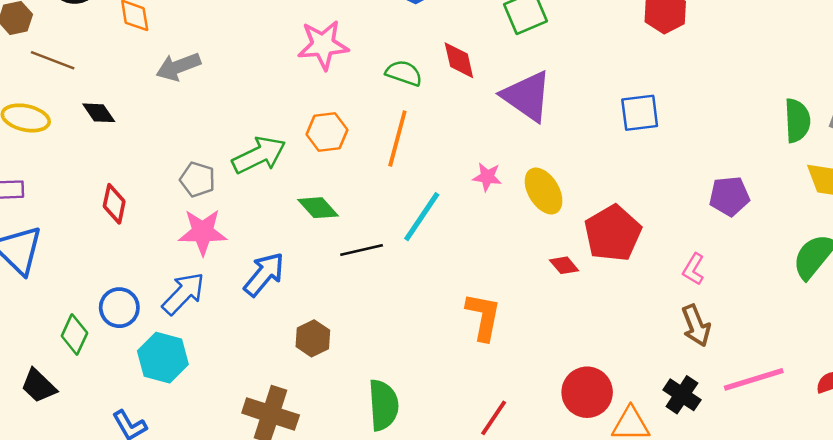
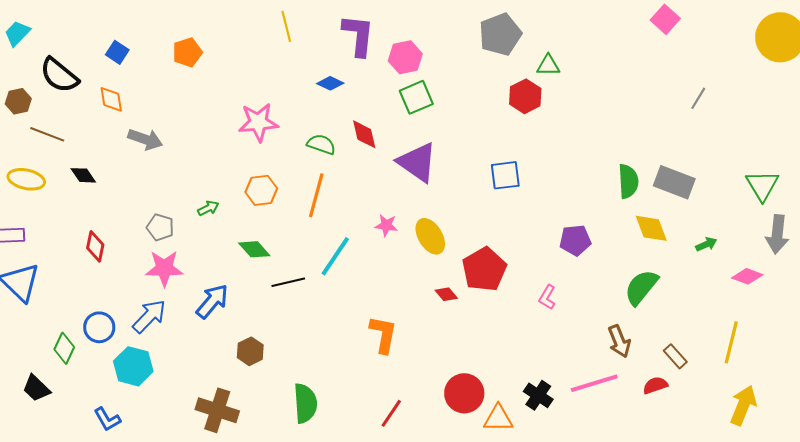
gray arrow: (178, 67) -> (145, 139), turned -140
green arrow: (259, 155) -> (208, 208), size x0.5
brown arrow: (696, 326) -> (619, 341), moved

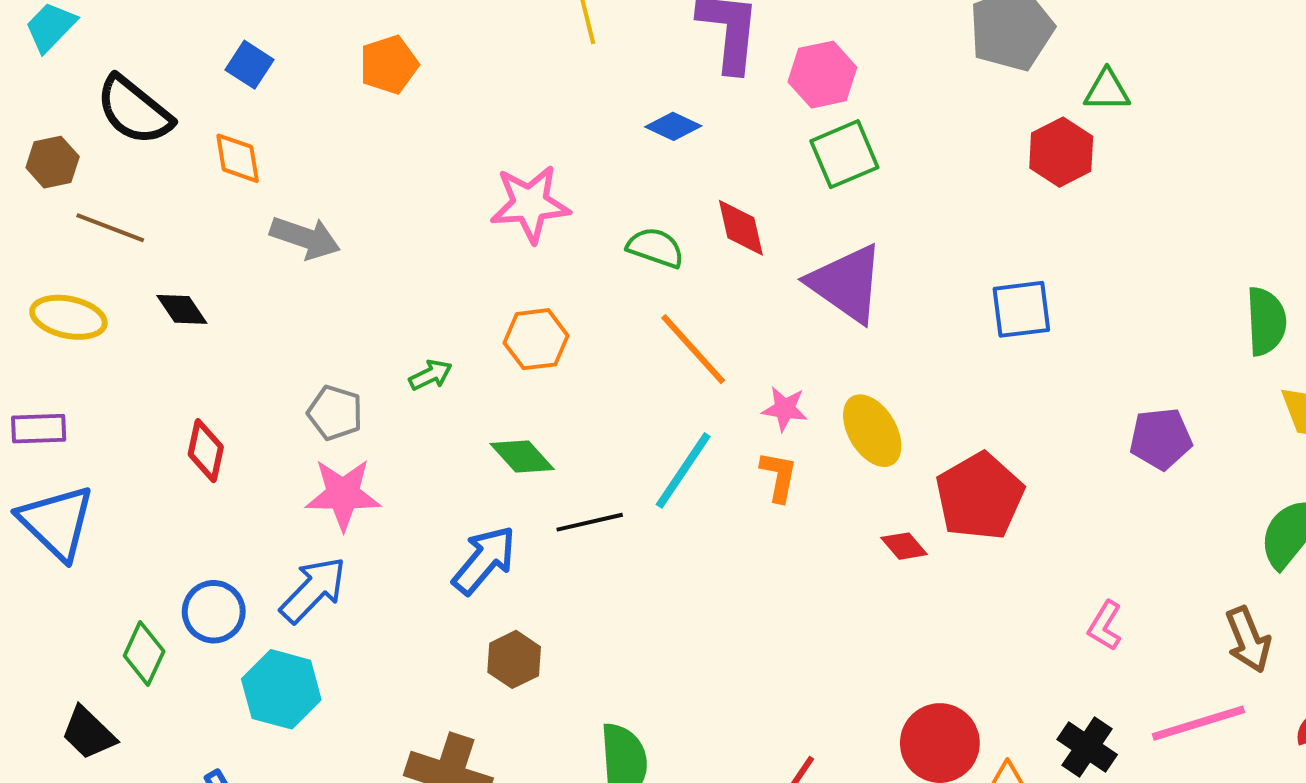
orange line: (316, 195) -> (693, 349), moved, turned -57
pink L-shape: (547, 297) -> (1105, 626), moved
blue arrow: (212, 301) -> (484, 560), moved
orange L-shape: (383, 334) -> (779, 476), moved, size x0.7

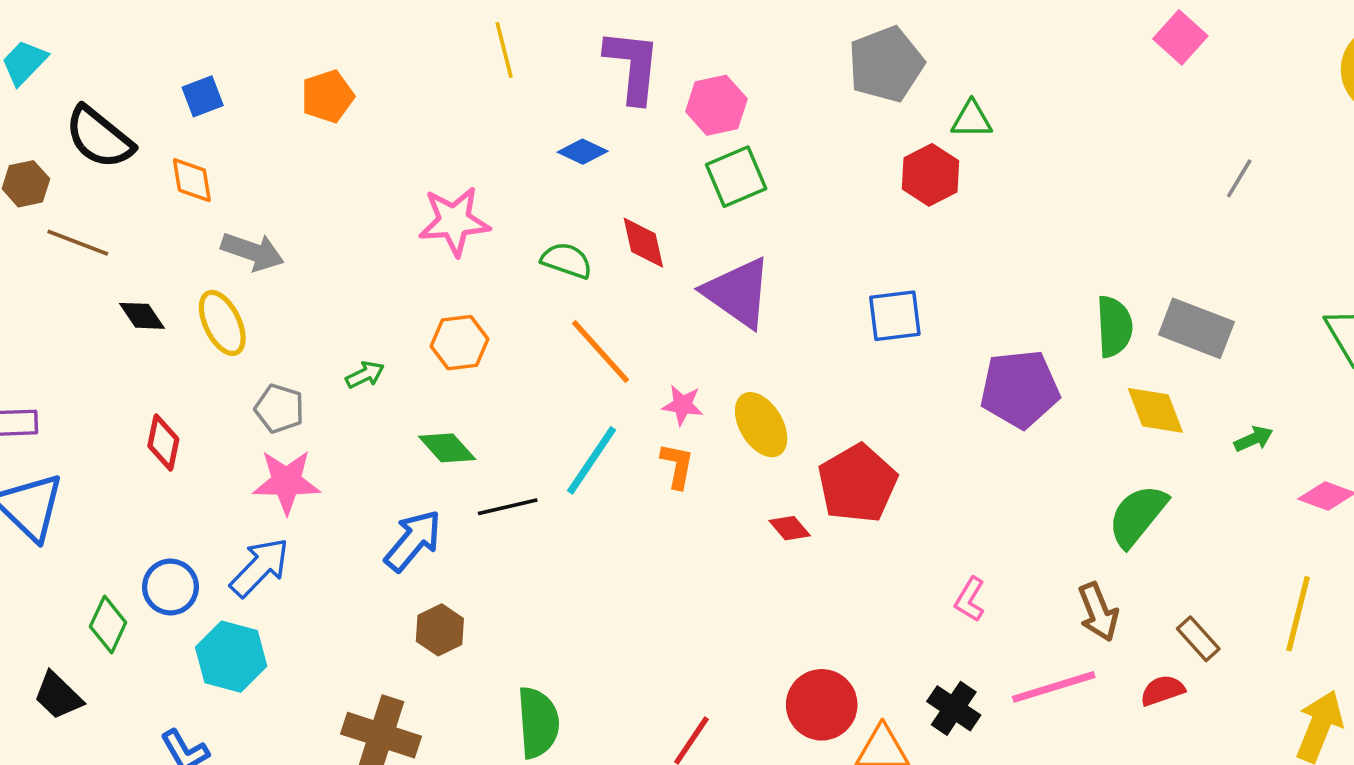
blue square: (250, 65) -> (203, 96), turned 36
yellow ellipse: (68, 317) -> (222, 323), moved, turned 52
purple pentagon: (1161, 439) -> (1020, 389), moved, size x1.4

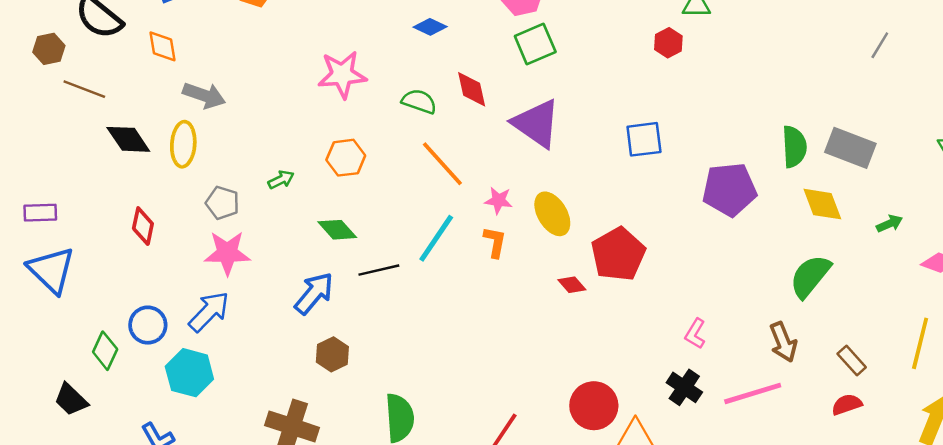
red hexagon: (931, 175) -> (668, 43), size x0.7
black diamond: (142, 316) -> (128, 139), size x1.4
yellow ellipse: (222, 323) -> (183, 144), turned 30
red semicircle: (1162, 690) -> (847, 404), moved
black cross: (954, 708) -> (684, 387), moved

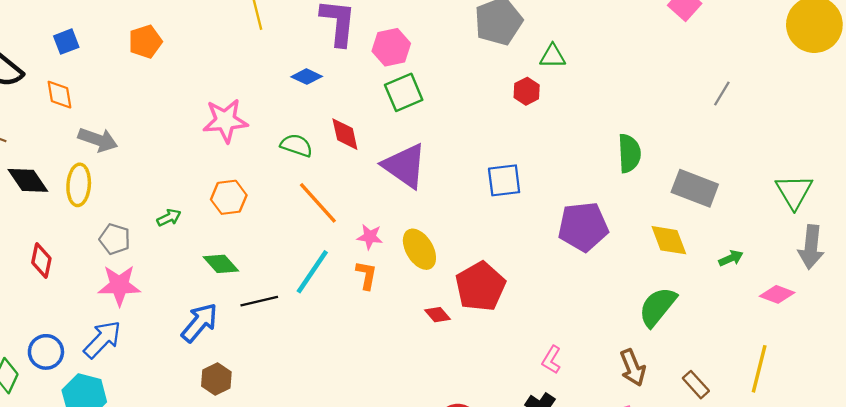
green semicircle: (794, 147) -> (629, 153), moved

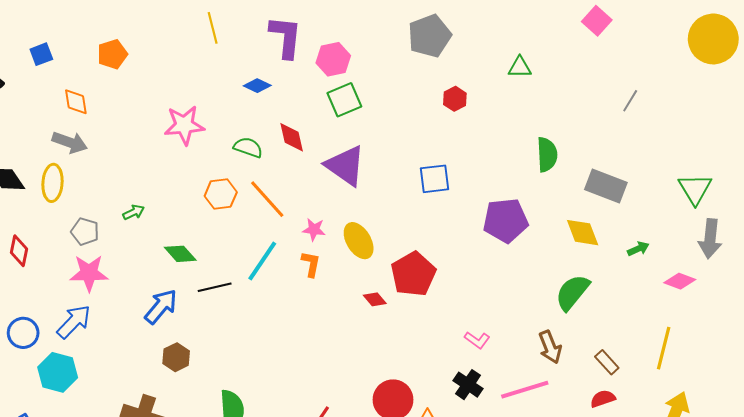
green triangle: (553, 56) -> (520, 67), moved
orange diamond: (59, 95) -> (76, 102), moved
orange hexagon: (229, 197) -> (221, 194), moved
pink L-shape: (551, 360) -> (477, 340), turned -85

